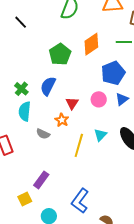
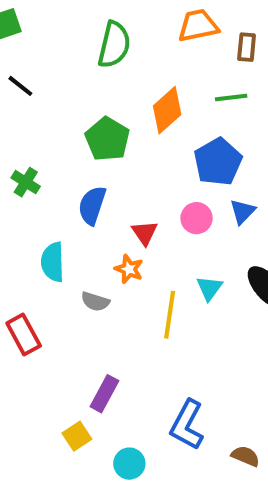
green cross: (21, 89) -> (26, 182), moved

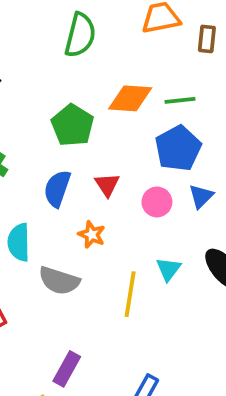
green line: (231, 97) -> (180, 100), moved
orange diamond: (167, 110) -> (130, 98), turned 45
red triangle: (145, 233) -> (107, 185), moved
orange star: (129, 269) -> (92, 235), moved
gray semicircle: (95, 302) -> (59, 281), size x1.5

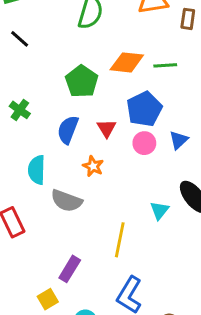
blue pentagon: (178, 148) -> (144, 109), moved
cyan triangle: (168, 269) -> (159, 210), moved
yellow line: (130, 294) -> (120, 240), moved

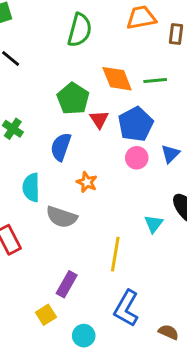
orange diamond: (127, 62) -> (117, 79), turned 64
red triangle: (106, 128) -> (99, 119), moved

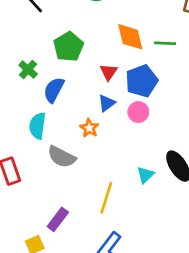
green pentagon: (73, 99) -> (68, 47), moved
blue semicircle: (61, 147) -> (54, 90), moved
blue triangle: (170, 154) -> (107, 103), moved

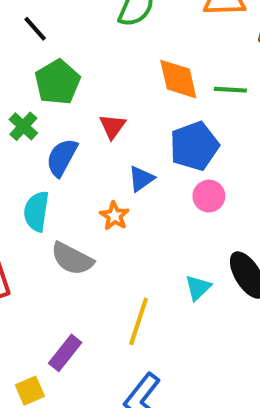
green pentagon: (68, 47) -> (58, 82), moved
red triangle: (109, 72) -> (112, 126), moved
pink circle: (138, 112) -> (209, 196), moved

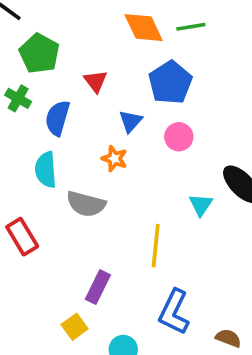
pink circle: (209, 196) -> (179, 137), moved

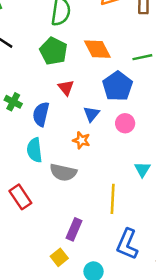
green line: (191, 27) -> (142, 57), moved
green pentagon: (39, 53) -> (53, 51), moved

